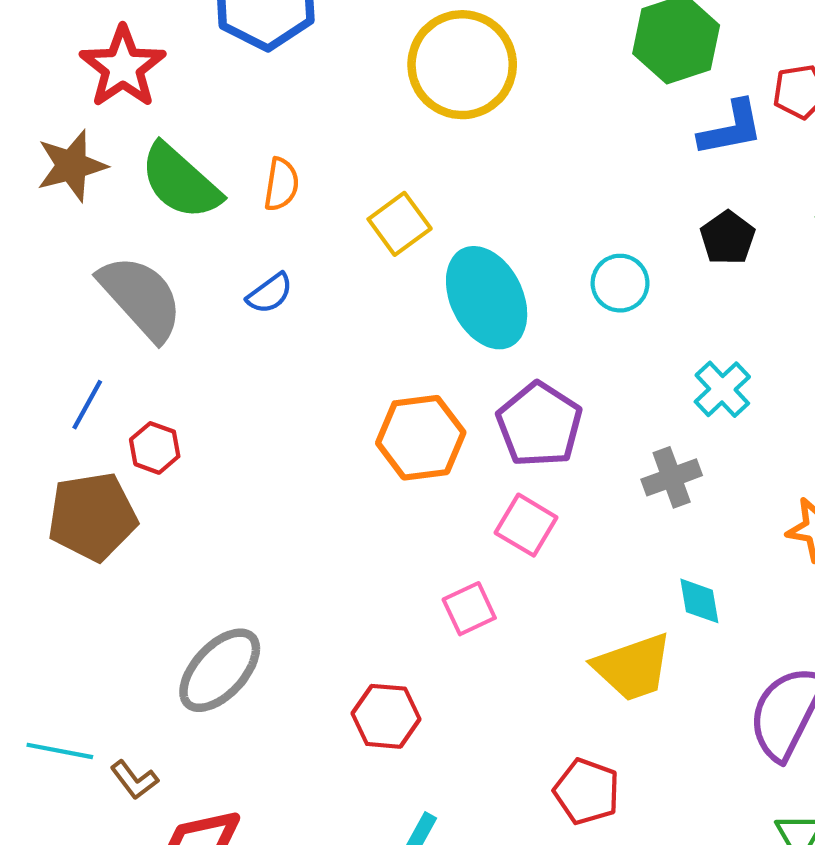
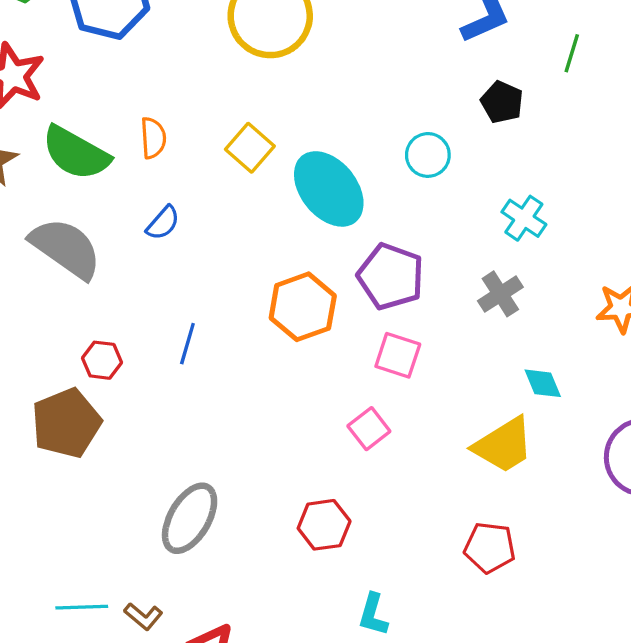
blue line: (87, 405) -> (187, 344), moved

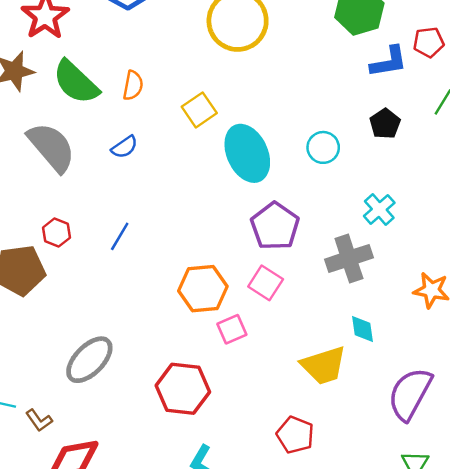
gray cross: (500, 294) -> (349, 258), size x1.4
orange hexagon: (303, 307) -> (203, 289), moved
red hexagon: (324, 525) -> (183, 389), size x1.4

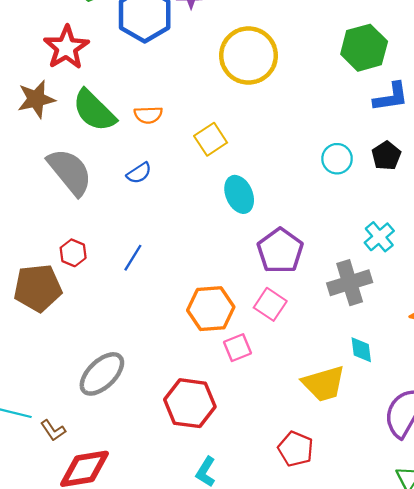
orange semicircle: (133, 85) -> (148, 115), turned 76
cyan circle: (323, 147) -> (337, 159), moved
cyan ellipse: (247, 153) -> (239, 194), moved, size x0.7

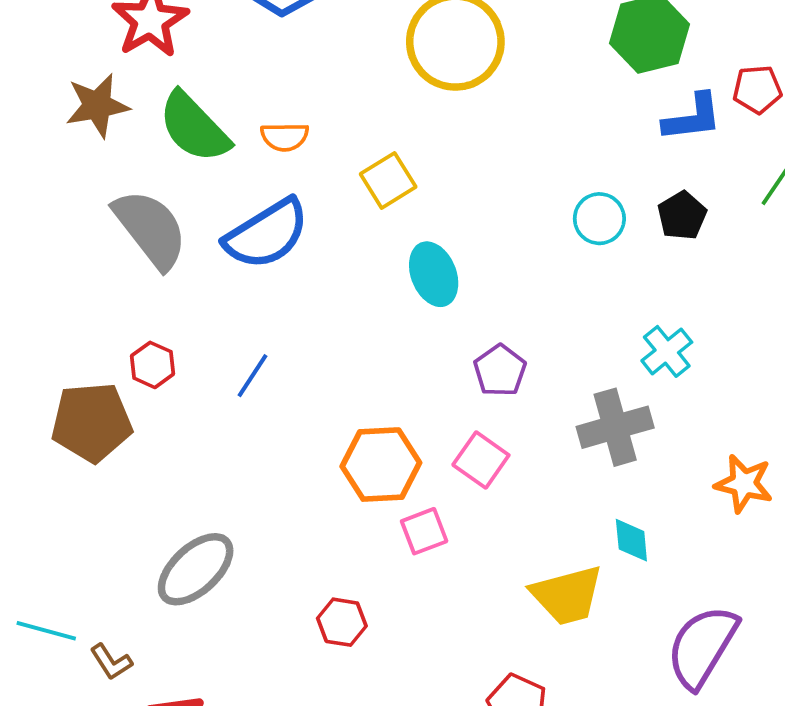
blue semicircle: (139, 173) -> (267, 234), size x2.0
purple pentagon: (280, 251) -> (500, 371), size x0.7
red hexagon: (190, 403) -> (342, 622), size x0.6

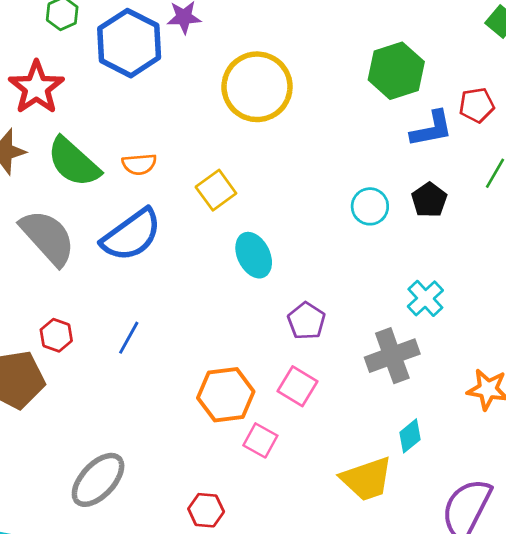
pink square: (424, 531) -> (260, 440), turned -36
cyan diamond: (631, 540) -> (410, 436), turned 60

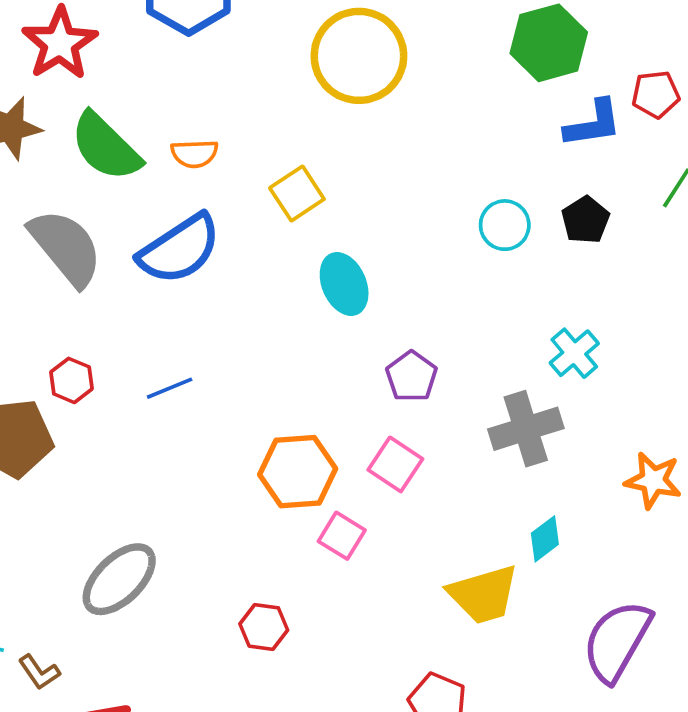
blue line: (129, 338) -> (170, 388), turned 36

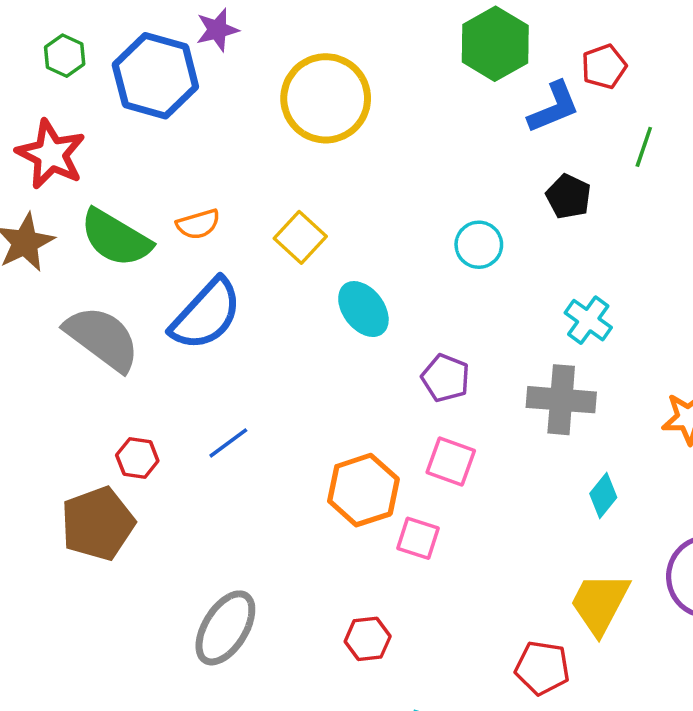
cyan circle: (505, 225) -> (479, 245), moved
gray cross: (526, 429) -> (561, 400), turned 36
yellow trapezoid: (483, 594) -> (600, 603), moved, turned 148

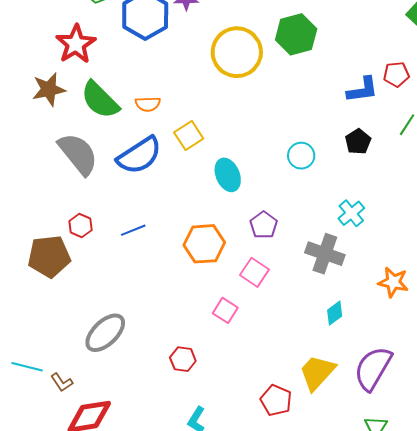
green hexagon: (495, 44) -> (296, 34), moved
yellow square: (300, 237) -> (189, 136), moved
orange hexagon: (363, 490) -> (204, 244), moved

